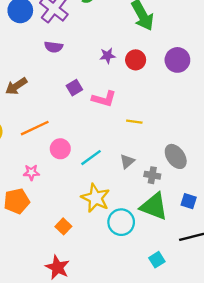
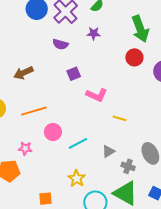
purple star: (108, 56) -> (94, 33), moved
red circle: (136, 60) -> (134, 57), moved
purple square: (74, 88) -> (74, 74), moved
yellow star: (95, 198) -> (77, 178), size x0.7
orange square: (63, 226) -> (46, 199), turned 32

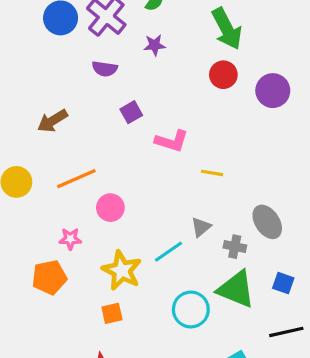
cyan line: (78, 143) -> (169, 252), moved
yellow star: (77, 178) -> (122, 270), moved, size x1.4

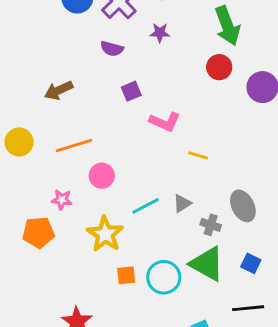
cyan line: (169, 252) -> (146, 206), moved
orange square: (112, 313) -> (126, 275), moved

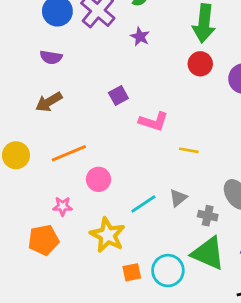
green arrow: (227, 26) -> (204, 23), turned 33
purple star: (160, 33) -> (140, 37), turned 30
purple semicircle: (112, 49) -> (51, 57), moved

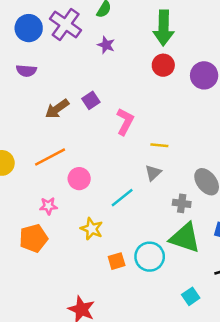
brown arrow: (49, 102) -> (57, 109), moved
pink L-shape: (154, 122) -> (125, 122), turned -76
gray triangle: (178, 198) -> (153, 173), moved
yellow star: (108, 235) -> (92, 229), size x0.7

